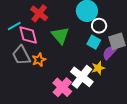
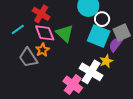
pink diamond: (28, 35) -> (45, 33), moved
cyan square: (94, 42) -> (99, 36), size x1.6
orange star: (39, 60) -> (42, 50), moved

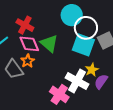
white circle: (102, 19) -> (86, 28), size x1.5
purple semicircle: (116, 44) -> (101, 82), moved

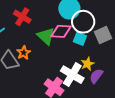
pink diamond: (29, 44) -> (61, 31), moved, turned -65
cyan square: (83, 45) -> (80, 39), size x0.6

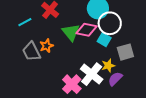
gray square: (103, 35) -> (125, 52), moved

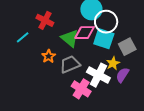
cyan square: (104, 40) -> (104, 39), size x1.5
gray trapezoid: (31, 51) -> (70, 64), moved, turned 105

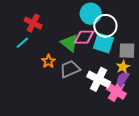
red cross: (45, 20) -> (33, 23), moved
gray square: (127, 47) -> (127, 51), turned 30
yellow star: (113, 63) -> (123, 67), moved
pink cross: (81, 89) -> (116, 91), moved

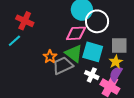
green triangle: (69, 43) -> (74, 54), moved
cyan square: (103, 43) -> (93, 52), moved
orange star: (48, 61) -> (50, 57), moved
white cross: (99, 79) -> (92, 75), size x0.6

